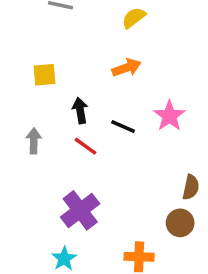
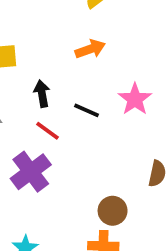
purple cross: (80, 210) -> (31, 172), moved
brown circle: (180, 223) -> (113, 211), moved

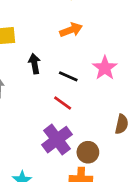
red line: (47, 131) -> (63, 103), moved
purple cross: (31, 172) -> (57, 140), moved

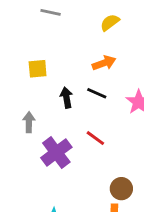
black line: (68, 76) -> (97, 93), moved
purple cross: (57, 140) -> (56, 153), moved

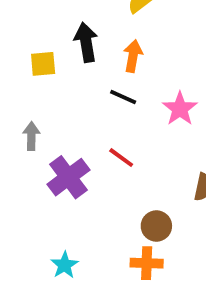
orange arrow: (104, 63) -> (133, 56), turned -60
black arrow: (66, 98) -> (86, 42), moved, size x1.4

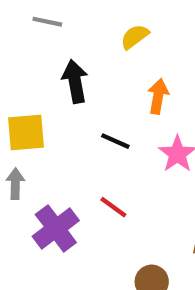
orange arrow: (133, 56) -> (158, 96), moved
yellow square: (43, 64) -> (26, 133), moved, size x1.4

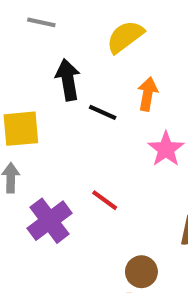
yellow semicircle: (135, 37) -> (125, 37), size x1.4
black line: (115, 141) -> (103, 112), moved

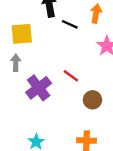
brown circle: (141, 272) -> (92, 100), moved

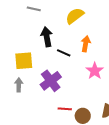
red line: (71, 76) -> (65, 109), moved, turned -32
purple cross: (39, 88) -> (51, 81), moved

